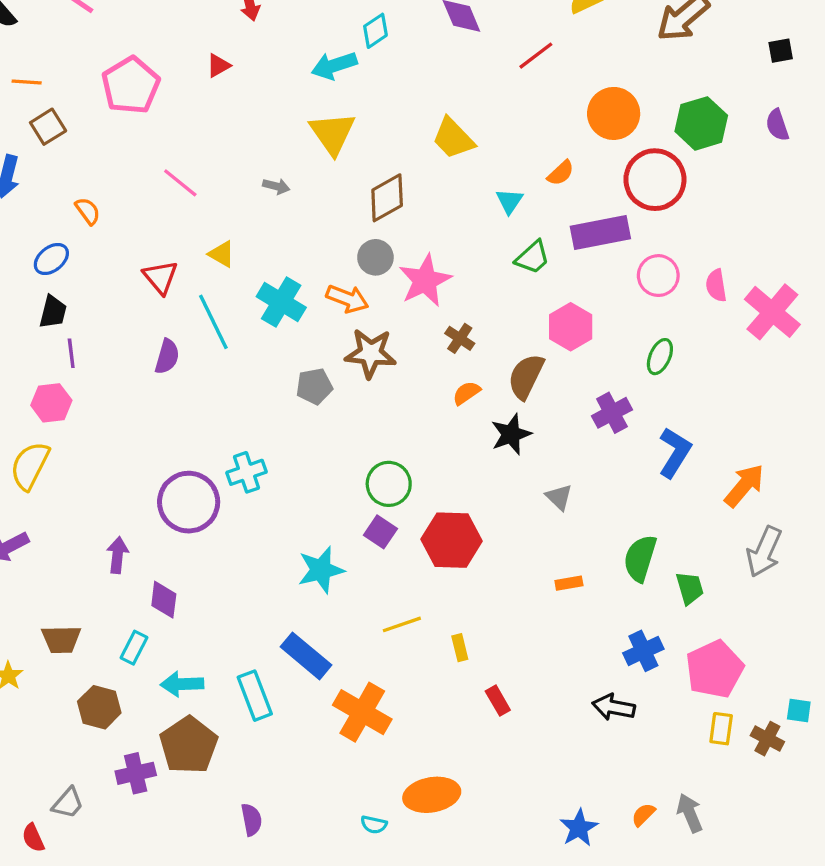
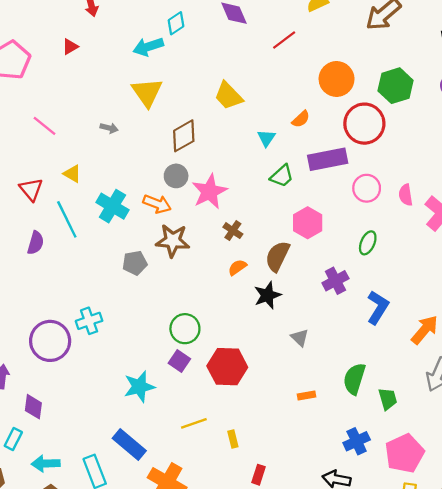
red rectangle: (498, 701) -> (259, 475), turned 48

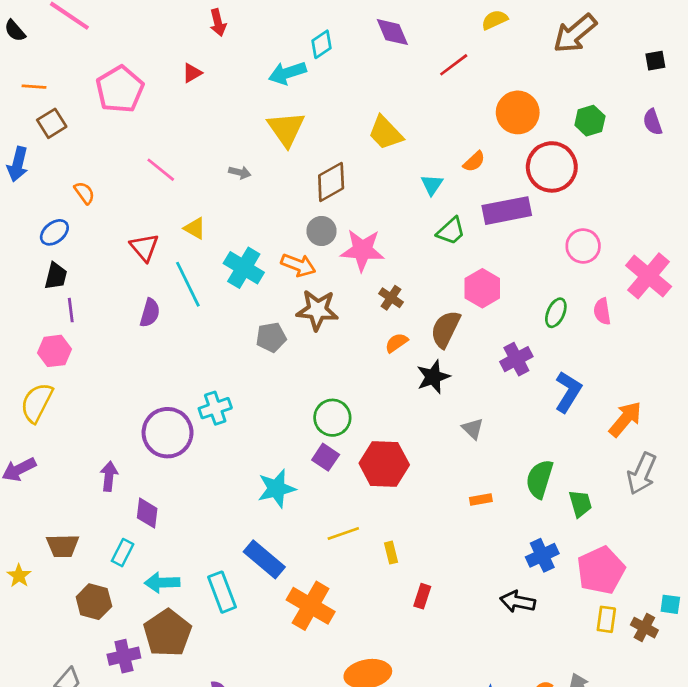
green hexagon: (396, 86) -> (590, 121), size x0.7
pink circle: (367, 188) -> (583, 246), moved
pink star: (209, 192) -> (362, 250), turned 30
pink semicircle: (406, 195) -> (602, 311), moved

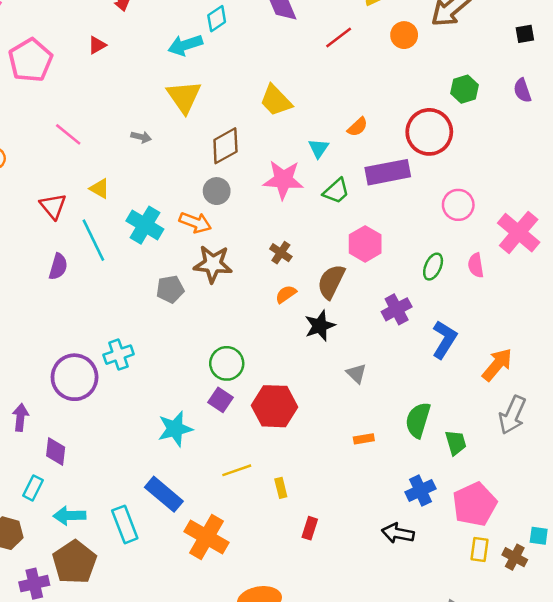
orange circle: (518, 112) -> (404, 35), moved, size x0.7
pink star: (362, 250) -> (283, 180), moved

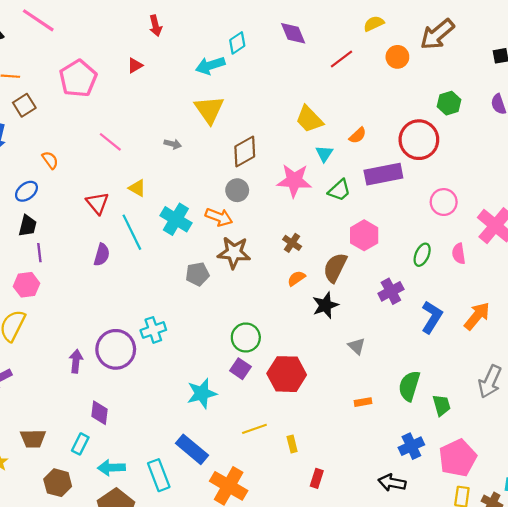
yellow trapezoid: (276, 100) -> (309, 119), moved
orange arrow: (497, 365) -> (477, 316), moved
purple arrow: (20, 417) -> (76, 361), moved

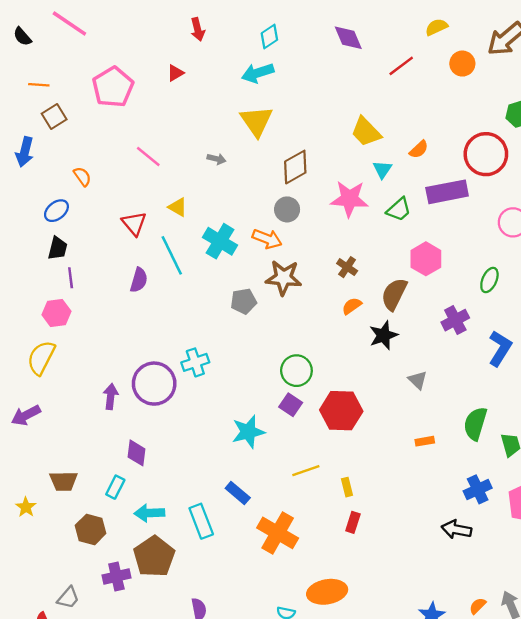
cyan diamond: (237, 43) -> (269, 36), moved
blue rectangle: (192, 449) -> (238, 493), size x0.7
red rectangle: (317, 478) -> (353, 522), moved

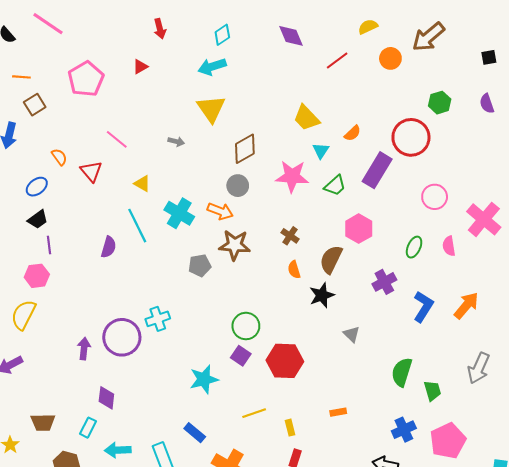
purple rectangle: (447, 192) -> (377, 170), turned -48
red triangle: (134, 224) -> (91, 171), moved
black trapezoid: (58, 248) -> (38, 219), turned 40
orange semicircle: (352, 306) -> (294, 270), turned -72
orange rectangle: (425, 441) -> (338, 412), moved

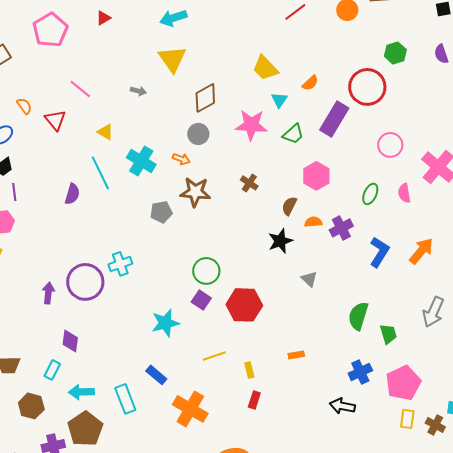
orange arrow: (220, 211) -> (181, 159), size x0.7
brown semicircle: (331, 259) -> (289, 206), size x0.7
orange semicircle: (294, 270) -> (313, 222), moved, turned 102

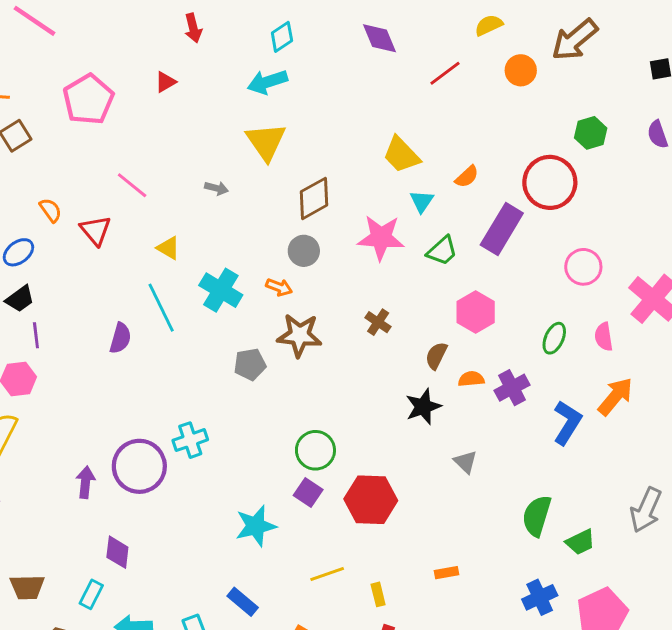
orange arrow: (421, 251) -> (615, 396), moved
green trapezoid: (388, 334) -> (580, 542), turned 80

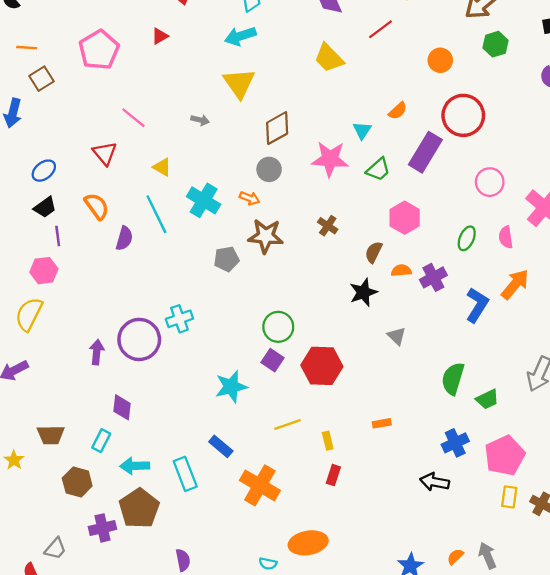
orange circle: (521, 70) -> (440, 60), moved
green hexagon: (591, 133) -> (495, 44), moved
yellow trapezoid: (401, 155) -> (329, 58), moved
orange semicircle: (50, 210) -> (97, 206), moved, size x1.4

